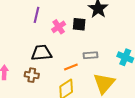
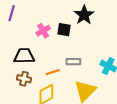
purple line: (36, 15) -> (12, 13), moved
brown cross: (32, 75) -> (24, 79), moved

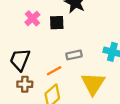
pink cross: (43, 31) -> (32, 18), moved
black trapezoid: (24, 56) -> (20, 60), turned -55

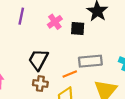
gray rectangle: (74, 55) -> (90, 61), size x1.5

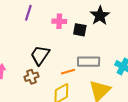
pink cross: (55, 22) -> (59, 21), turned 32
brown cross: (40, 84) -> (31, 77), moved, turned -32

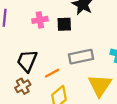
orange line: (68, 72) -> (52, 73), moved

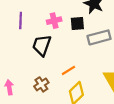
gray rectangle: (81, 57) -> (99, 37), moved
black trapezoid: (27, 61) -> (42, 45), moved

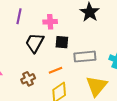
black square: (77, 24) -> (62, 42), moved
gray rectangle: (99, 37) -> (85, 57), moved

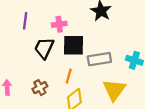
black square: (62, 42) -> (73, 45), size x1.5
orange line: (55, 70) -> (69, 76), turned -48

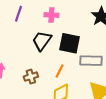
purple line: (25, 21) -> (18, 14), moved
pink cross: (59, 24) -> (51, 15), moved

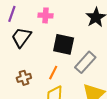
black trapezoid: (42, 41) -> (21, 37), moved
gray rectangle: (91, 61) -> (85, 62), turned -50

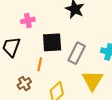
orange line: (53, 73) -> (40, 64), moved

